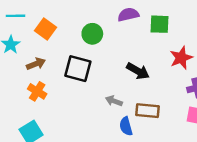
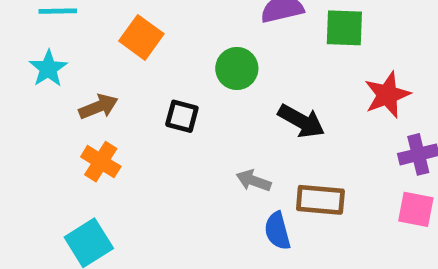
orange square: (45, 29) -> (141, 37), moved
green circle: (92, 34) -> (237, 68), moved
black square: (78, 69) -> (182, 116), size x0.6

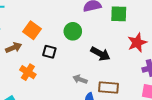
orange square: (141, 37) -> (32, 30), moved
orange cross: (101, 162) -> (28, 72), moved

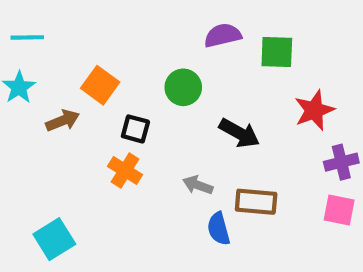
orange cross: (28, 72) -> (125, 170), moved

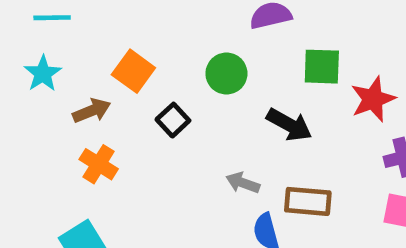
green square: (277, 52) -> (322, 67), moved
black square: (135, 129) -> (173, 120), turned 32
orange cross: (125, 170) -> (99, 164), moved

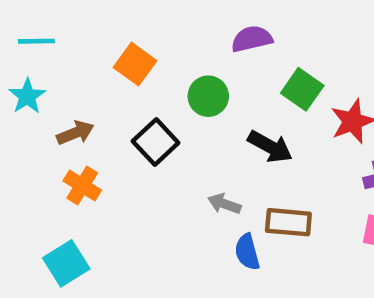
green square: (322, 67) -> (302, 89), turned 33
orange square: (133, 71) -> (135, 64), moved
black square: (173, 120) -> (156, 142), size x1.4

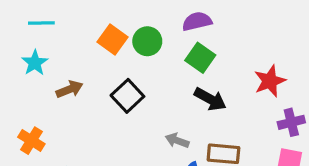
green square: (302, 89) -> (200, 58), moved
green circle: (208, 96) -> (147, 41), moved
orange cross: (82, 186) -> (31, 141), moved

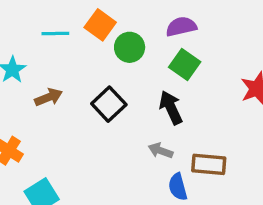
cyan line: (41, 23) -> (55, 33), moved
orange square: (113, 40) -> (100, 25), moved
black arrow: (210, 99) -> (171, 108), moved, turned -144

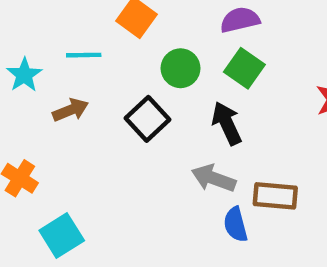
cyan line: (55, 33) -> (84, 55), moved
green circle: (130, 47) -> (181, 68), moved
gray arrow: (161, 151) -> (214, 178), size x1.4

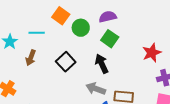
green circle: (181, 68) -> (81, 28), moved
brown arrow: (70, 110) -> (31, 58), turned 133

